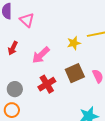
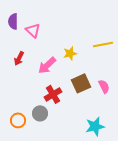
yellow star: (74, 43) -> (70, 53), moved
gray circle: (15, 89) -> (40, 113), moved

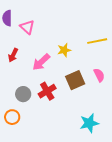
pink semicircle: (104, 86) -> (99, 75), moved
gray circle: (40, 113) -> (23, 94), moved

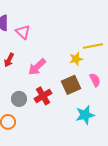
yellow star: (64, 50) -> (76, 59), moved
cyan star: (89, 123) -> (85, 115), moved

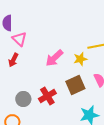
pink triangle: (23, 32) -> (19, 39), moved
pink arrow: (37, 67) -> (54, 58), moved

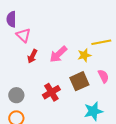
red arrow: (13, 60) -> (32, 56), moved
gray circle: (23, 99) -> (16, 95), moved

